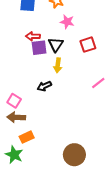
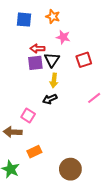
red arrow: (33, 36) -> (37, 48), moved
black arrow: (44, 86) -> (50, 99), moved
pink square: (14, 101) -> (28, 116), moved
orange rectangle: (27, 137) -> (34, 152), moved

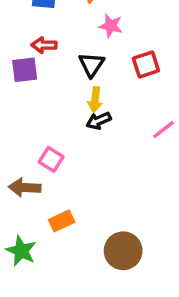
red arrow: (37, 48) -> (44, 45), moved
purple square: (35, 63) -> (25, 70), moved
black arrow: (50, 99) -> (99, 121), moved

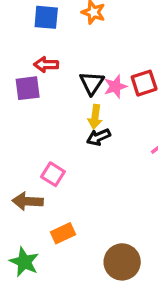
pink star: (111, 26) -> (115, 86), moved, turned -30

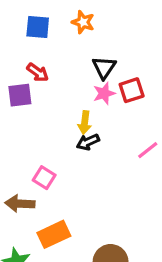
red arrow: (46, 65) -> (38, 72), turned -145
black triangle: (92, 83) -> (104, 68), moved
orange rectangle: (63, 233) -> (54, 234), size x1.4

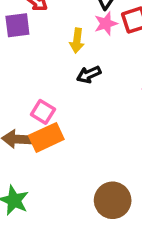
yellow arrow: (85, 123) -> (77, 41), moved
orange rectangle: (54, 234) -> (46, 137), moved

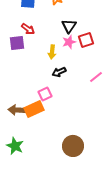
pink square: (43, 112) -> (45, 94), moved, turned 32

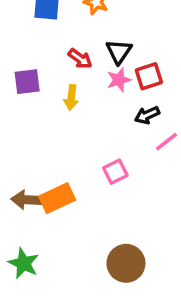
red arrow: (28, 29) -> (80, 59), moved
yellow arrow: (52, 52) -> (71, 97), moved
black arrow: (59, 72) -> (147, 115), moved
pink square: (45, 94) -> (115, 172), moved

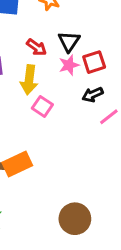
yellow arrow: (71, 97) -> (29, 80), size x1.4
pink square: (115, 172) -> (42, 106), moved, turned -30

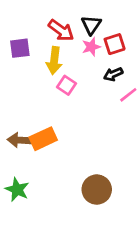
red arrow: (36, 47) -> (61, 30), size x1.4

